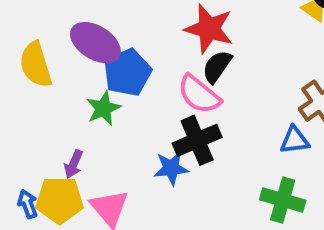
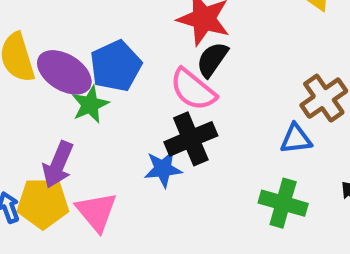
purple ellipse: (95, 43) -> (64, 72), moved
purple arrow: (74, 164) -> (58, 165), size x1.5

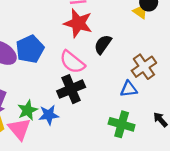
black semicircle: (212, 60) -> (103, 44), moved
green star: (90, 105) -> (28, 110), moved
blue star: (163, 169) -> (49, 115), moved

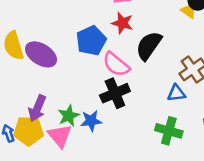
red star: (78, 23) -> (122, 23), size x0.7
black semicircle: (103, 44) -> (149, 46), size x1.4
blue pentagon: (30, 49) -> (91, 41), moved

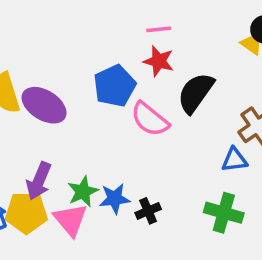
black cross: (115, 93) -> (148, 211), moved, size x0.6

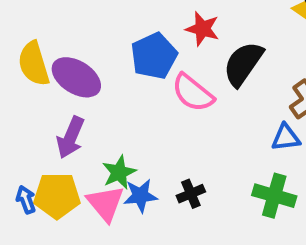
purple arrow: (39, 181) -> (71, 137), moved
blue star: (115, 199) -> (140, 196), moved

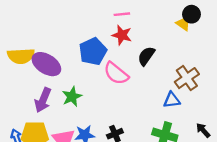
yellow semicircle: (34, 64) -> (21, 56), turned -76
black semicircle: (243, 64) -> (146, 56), size x0.7
green star: (119, 172) -> (72, 97), moved

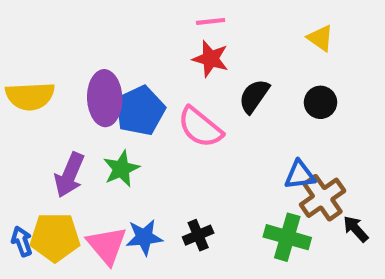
black circle: (191, 14) -> (320, 102), moved
blue pentagon: (93, 51) -> (140, 111), moved
purple ellipse: (46, 64) -> (105, 98), moved, turned 56
brown cross: (187, 78) -> (323, 198), moved

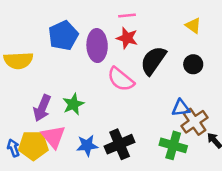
black semicircle: (254, 96) -> (153, 61), size x1.4
purple ellipse: (105, 98) -> (97, 46), moved
blue pentagon: (140, 111) -> (63, 36), moved
black cross: (198, 235) -> (120, 144), size x1.6
pink triangle: (107, 245) -> (53, 137), moved

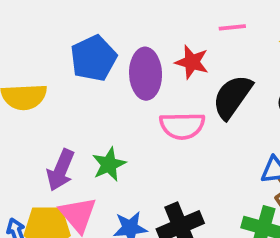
pink line: (127, 16) -> (232, 27), moved
pink semicircle: (121, 79) -> (182, 126), turned -40

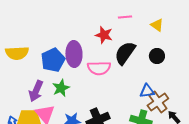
blue pentagon: (93, 58) -> (53, 60), moved
purple ellipse: (146, 74) -> (74, 54), moved

